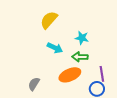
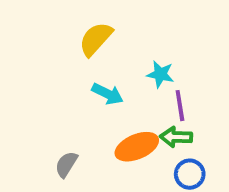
green arrow: (80, 57) -> (176, 137), moved
purple line: (102, 74) -> (180, 106), moved

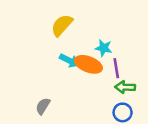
green arrow: (176, 137) -> (125, 87), moved
orange ellipse: (137, 147) -> (88, 64), moved, turned 44

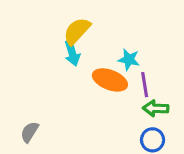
cyan arrow: (69, 61) -> (72, 53), moved, turned 48
gray semicircle: (43, 106) -> (30, 132), moved

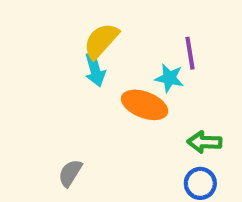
purple line: (145, 85) -> (190, 53), moved
gray semicircle: (30, 132) -> (70, 173), moved

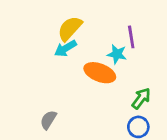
cyan arrow: (95, 70) -> (65, 48), turned 75
green arrow: (204, 142) -> (141, 98), turned 125

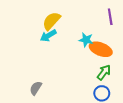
purple line: (131, 37) -> (110, 17), moved
orange ellipse: (100, 73) -> (101, 49), moved

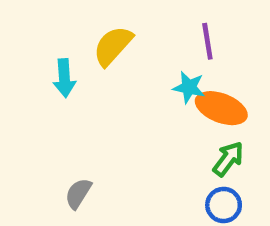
purple line: (110, 17) -> (207, 41), moved
cyan arrow: (48, 36) -> (64, 78), moved, turned -63

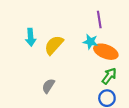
yellow semicircle: (113, 46) -> (54, 45), moved
gray semicircle: (78, 193) -> (48, 86), moved

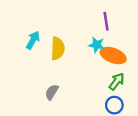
cyan arrow: (31, 37) -> (33, 40), turned -147
yellow semicircle: (54, 45) -> (58, 48), turned 140

